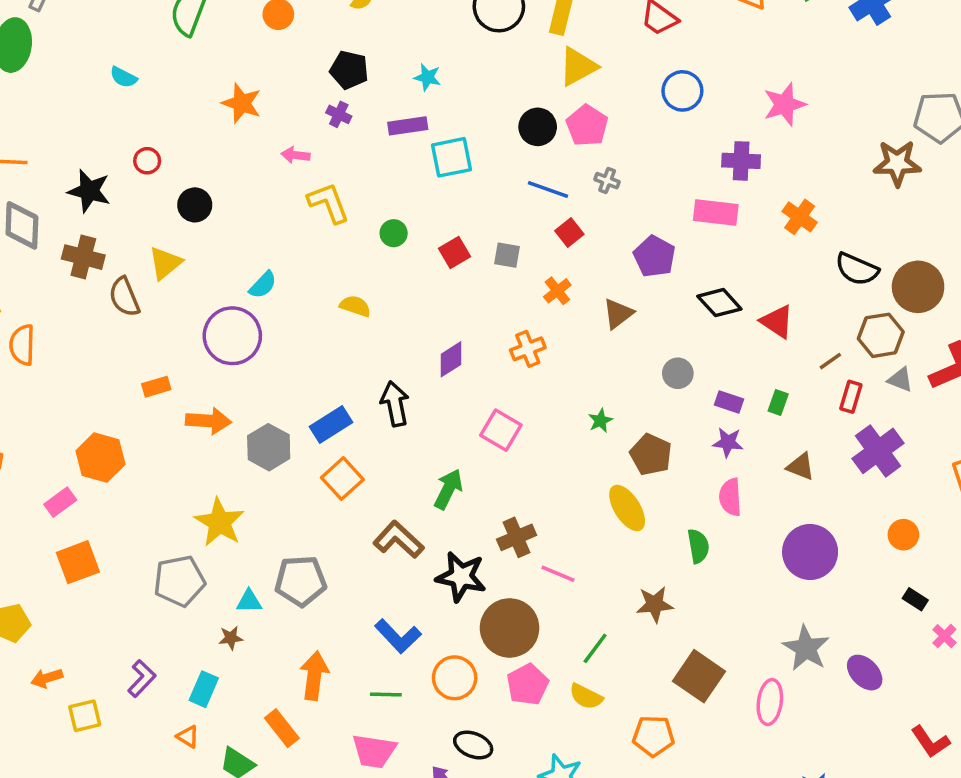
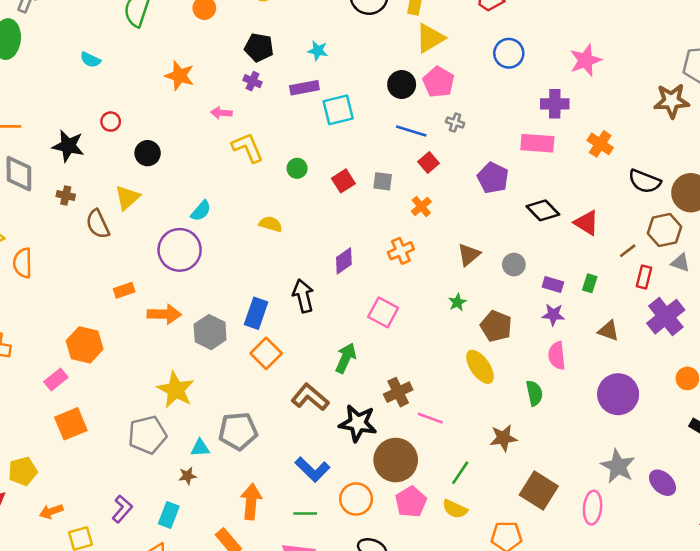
brown cross: (83, 257) -> (66, 195), size x0.6
brown triangle: (618, 314) -> (469, 255), moved
blue rectangle: (331, 425) -> (256, 313), turned -36

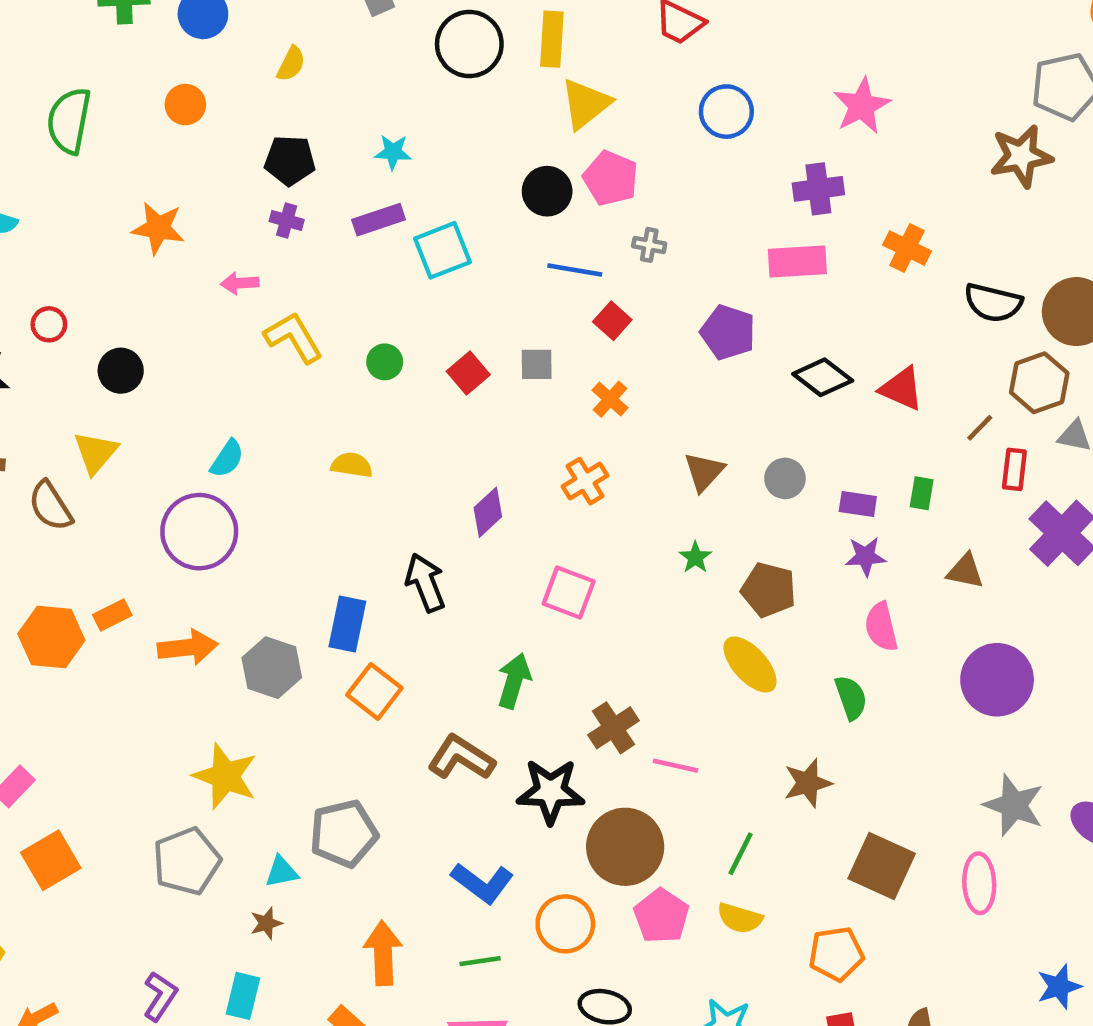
orange hexagon: (85, 345) -> (51, 637), moved

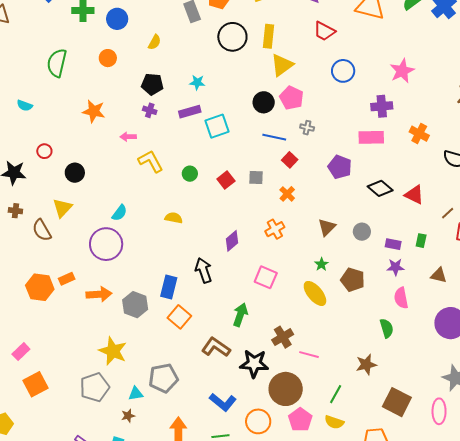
yellow ellipse: (750, 665) -> (315, 293), moved

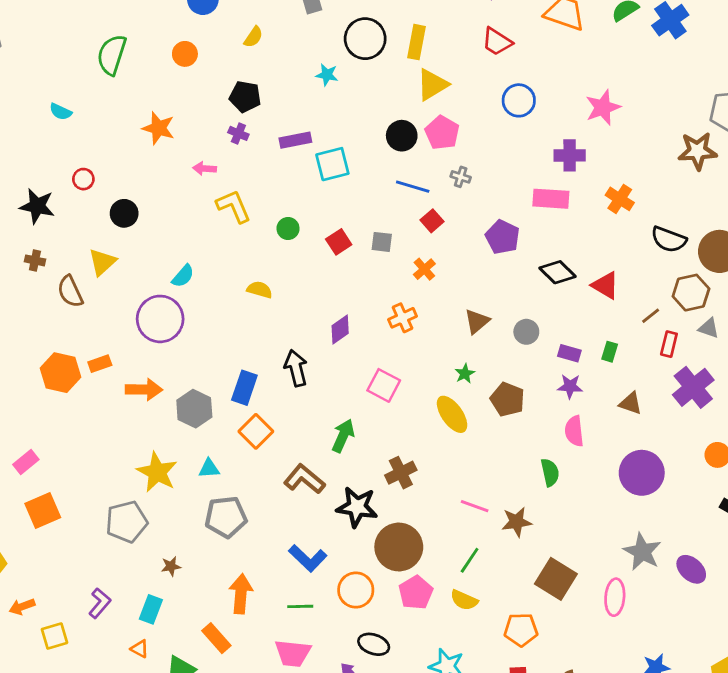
cyan star: (197, 82) -> (327, 75), moved
pink line: (309, 355) -> (475, 506), moved
cyan triangle: (136, 394) -> (209, 468), moved

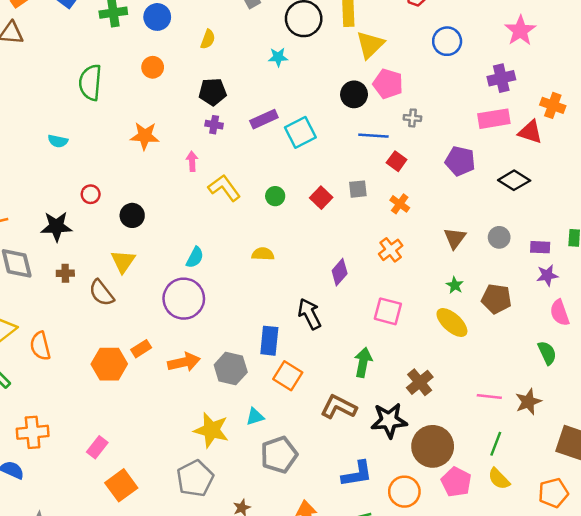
pink arrow: (205, 168) -> (192, 161), turned 96
red triangle: (605, 285) -> (530, 132), moved
blue L-shape: (308, 558) -> (357, 474), turned -40
yellow semicircle: (464, 600) -> (499, 479), turned 35

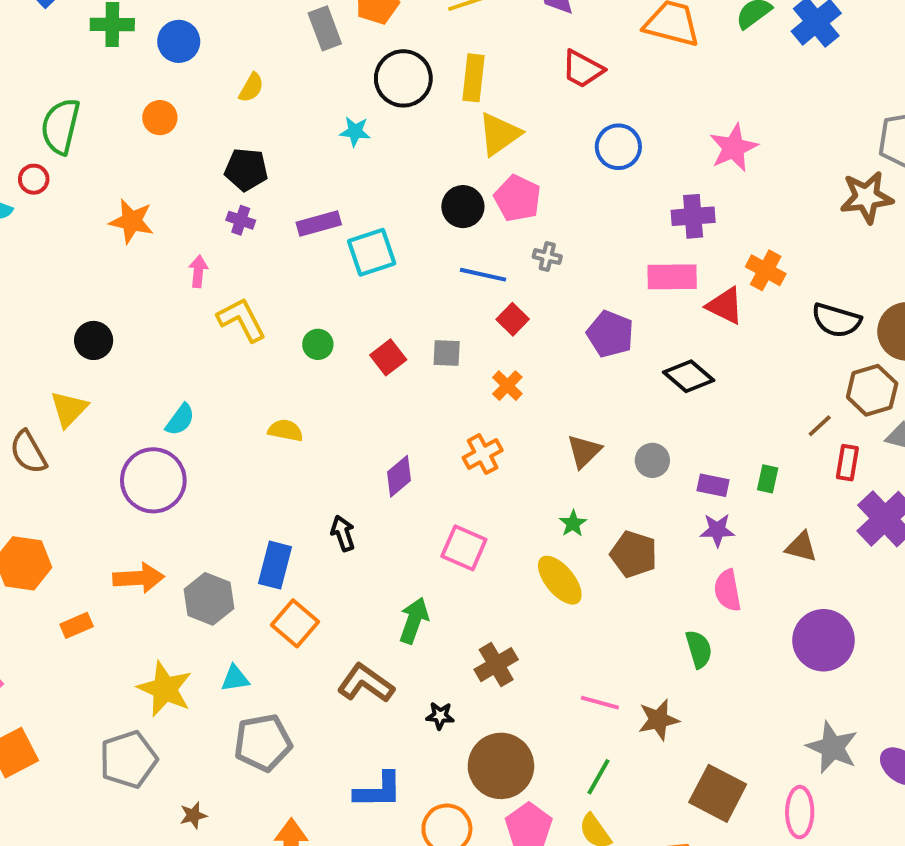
red circle: (91, 194) -> (34, 179), moved
black arrow: (309, 314) -> (343, 533), size x0.7
orange rectangle: (141, 349) -> (77, 625), moved
black star: (389, 420) -> (440, 716), size x0.5

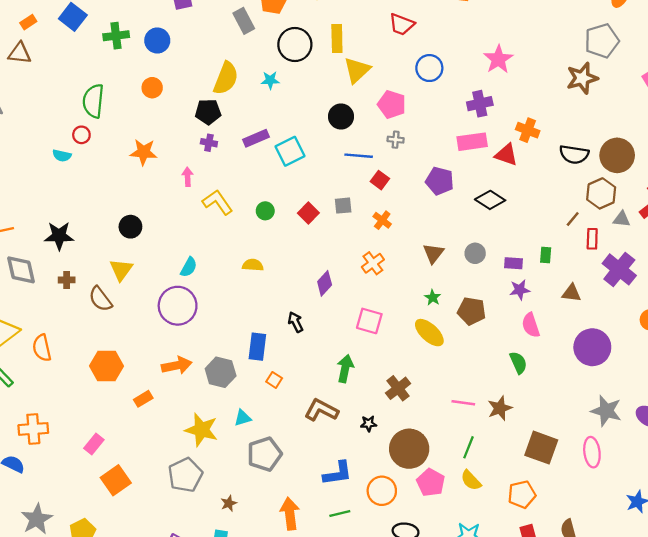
yellow semicircle: (251, 88) -> (226, 78), moved, size x1.8
pink pentagon: (517, 198) -> (392, 104), moved
orange square: (295, 623) -> (274, 380), size x0.6

